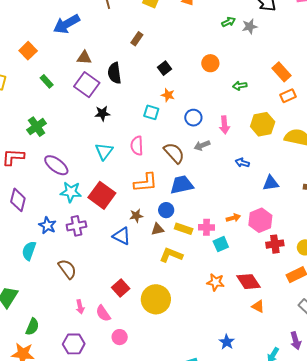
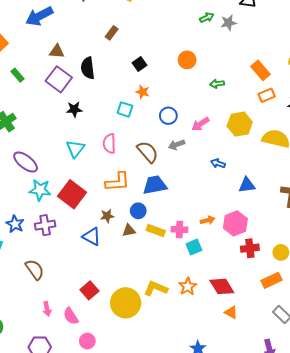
pink arrow: (225, 125) -> (200, 124), turned 60
yellow L-shape: (171, 255) -> (156, 288), moved
orange star: (216, 282) -> (188, 286), turned 30

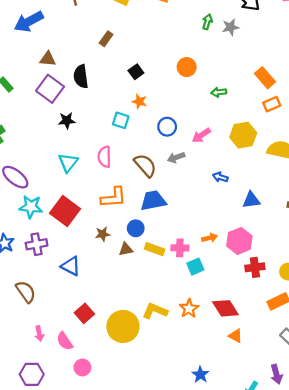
green arrow: (207, 18) -> (207, 22), turned -48
blue triangle: (92, 237) -> (71, 266), moved

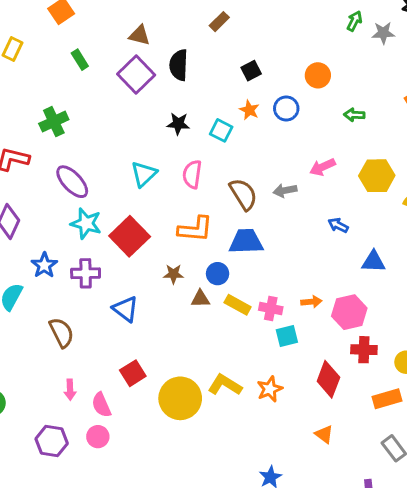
black star: (67, 121) -> (178, 124), moved
blue circle: (167, 127) -> (286, 108), moved
red diamond: (225, 308) -> (328, 379), moved, turned 44
pink circle: (82, 367) -> (98, 437), moved

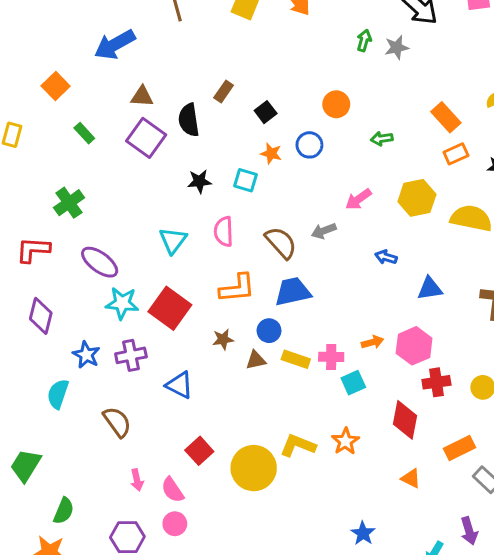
brown rectangle: (219, 22) -> (224, 91), moved
orange rectangle: (387, 399) -> (460, 448), moved

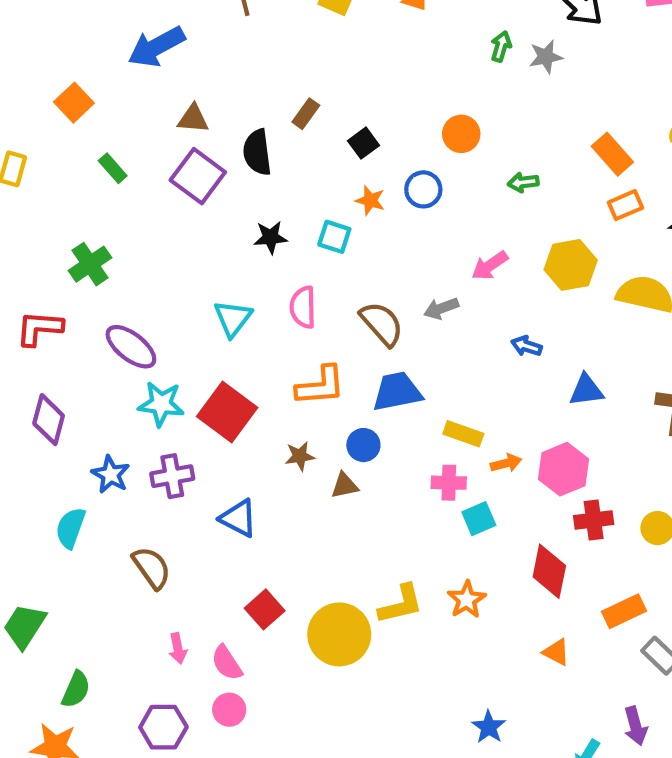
yellow rectangle: (296, 359) -> (463, 434), moved
yellow L-shape: (298, 445) -> (401, 604), turned 144

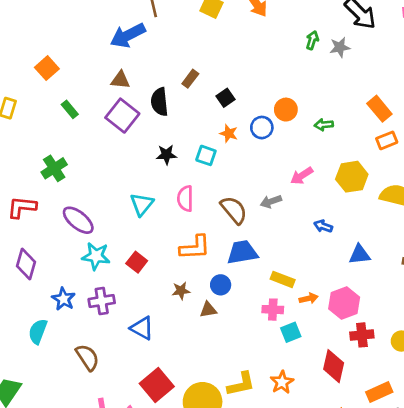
blue arrow: (157, 47) -> (128, 35), moved
orange circle: (461, 134) -> (286, 110), moved
red square: (227, 412) -> (137, 262), size x0.6
red square: (265, 609) -> (157, 385), size x1.4

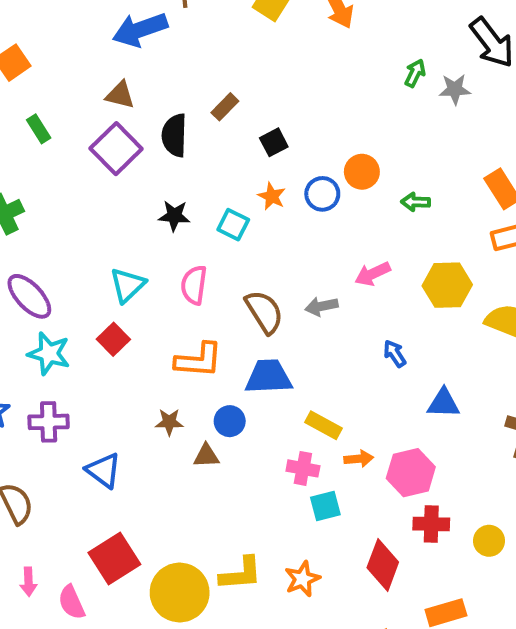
blue arrow: (323, 226) -> (395, 354), turned 30
red square: (137, 262) -> (113, 339), moved

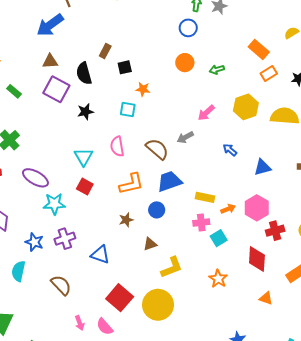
black square: (274, 142) -> (125, 67), moved, turned 32
blue circle: (322, 194) -> (188, 28), moved
black star: (174, 216) -> (85, 112), moved
brown triangle: (206, 456) -> (150, 244), moved
yellow L-shape: (241, 574) -> (172, 267), moved

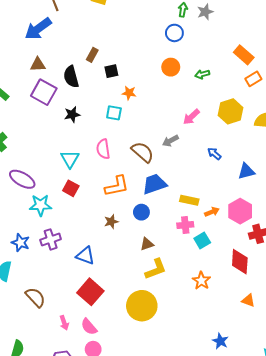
brown triangle: (150, 244) -> (147, 244), moved
brown semicircle: (61, 285) -> (35, 297), moved
red square: (120, 298) -> (90, 292), moved

